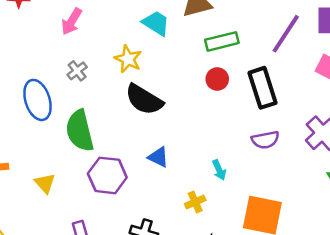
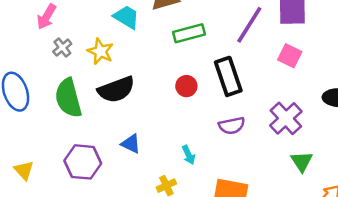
gray cross: (77, 71) -> (62, 48), moved
red circle: (217, 79) -> (186, 86), moved
black semicircle: (144, 100) -> (116, 90), turned -51
green semicircle: (80, 131) -> (68, 98), moved

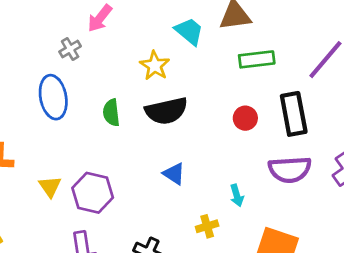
gray cross: (62, 48) -> (70, 49), moved
green semicircle: (68, 98) -> (111, 113), size x0.6
purple semicircle: (232, 126) -> (290, 170), size x1.4
purple hexagon: (83, 162) -> (93, 193), moved

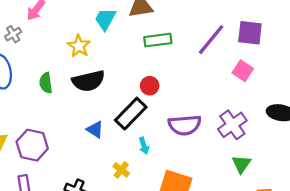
cyan trapezoid: (189, 31) -> (105, 19), turned -100
black rectangle: (294, 114) -> (131, 114), moved, turned 56
yellow cross: (207, 226) -> (121, 170), turned -35

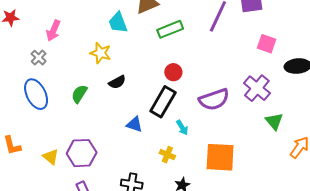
cyan trapezoid: (105, 19) -> (118, 23), turned -35
pink square: (243, 71) -> (267, 44), moved
black semicircle: (88, 81) -> (117, 82), size x0.6
green semicircle: (46, 83) -> (79, 94), turned 54

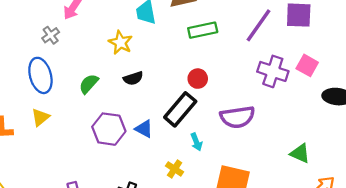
purple cross: (257, 88) -> (273, 71), moved, turned -32
green triangle: (274, 121) -> (300, 153), turned -36
purple hexagon: (82, 153) -> (109, 129), moved
yellow triangle: (51, 157) -> (40, 117), moved, turned 30

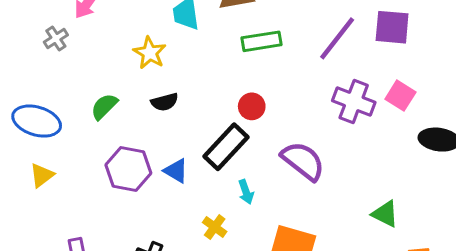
blue ellipse: (40, 75) -> (37, 121), moved, turned -60
yellow triangle: (40, 117) -> (42, 175), moved
purple semicircle: (237, 117) -> (303, 161), turned -136

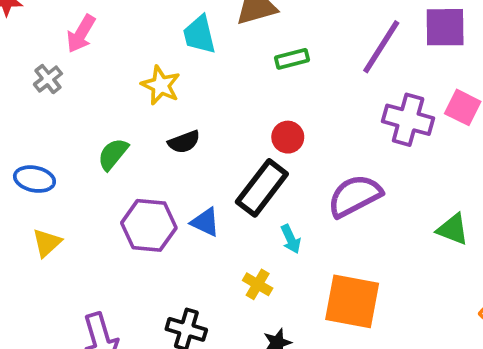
green rectangle: (262, 41) -> (292, 59), size x0.7
blue ellipse: (37, 121) -> (34, 179), size x0.7
purple semicircle: (303, 161) -> (355, 196), turned -60
green triangle: (385, 214) -> (453, 229), moved

